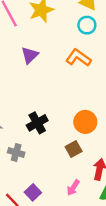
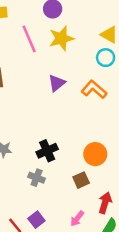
purple triangle: (30, 55) -> (57, 83), moved
gray cross: (16, 153) -> (37, 178), moved

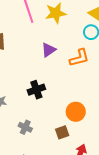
orange L-shape: (94, 89) -> (79, 58), turned 120
black cross: (47, 151) -> (36, 90), moved

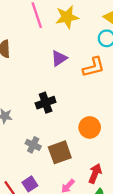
brown square: (62, 132) -> (60, 152), moved, size x1.5

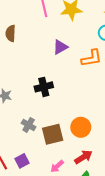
orange circle: (90, 127) -> (81, 127), moved
red arrow: (95, 173) -> (83, 157), turned 30

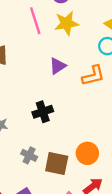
brown square: (53, 134) -> (57, 164), turned 30

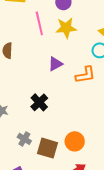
black cross: (43, 112) -> (39, 102), turned -30

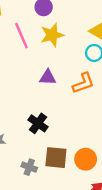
purple triangle: (55, 64) -> (48, 77), turned 42
brown square: (47, 148) -> (56, 158), moved

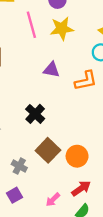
brown square: (56, 158) -> (48, 150), turned 30
gray cross: (29, 167) -> (19, 166), moved

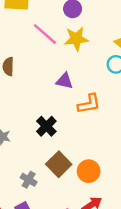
pink line: (31, 25) -> (45, 34), turned -35
orange L-shape: (86, 81) -> (89, 104), moved

